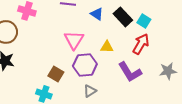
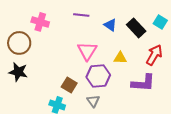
cyan square: (144, 21) -> (160, 22), moved
purple L-shape: (130, 72) -> (143, 83), turned -55
gray triangle: (90, 91) -> (93, 101), moved, turned -32

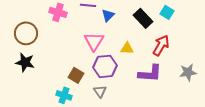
pink cross: (40, 22) -> (58, 12), moved
blue triangle: (110, 25) -> (108, 15), moved, turned 40

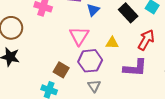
gray triangle: (100, 91) -> (94, 86), moved

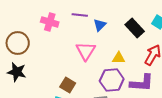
purple hexagon: (90, 61) -> (112, 80), moved

